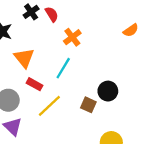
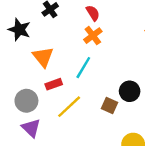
red semicircle: (52, 14) -> (93, 13), moved
red rectangle: (34, 84) -> (54, 84), turned -49

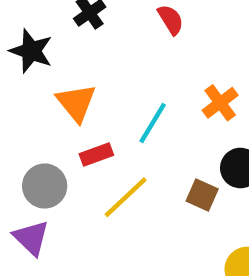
orange cross: (93, 36) -> (220, 103), moved
purple triangle: (31, 128) -> (31, 238), moved

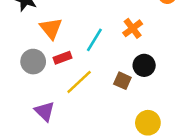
gray circle: (45, 186) -> (33, 62), moved
purple triangle: (31, 238) -> (45, 111), moved

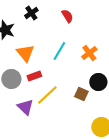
cyan line: (94, 40) -> (59, 51), moved
purple triangle: (45, 111) -> (25, 107), moved

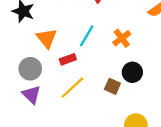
red rectangle: (34, 76) -> (68, 59), moved
purple triangle: (25, 107) -> (31, 95), moved

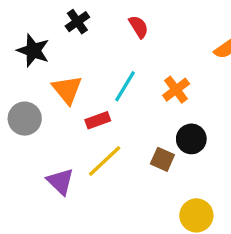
gray circle: (30, 69) -> (25, 119), moved
purple triangle: (31, 95) -> (60, 181), moved

